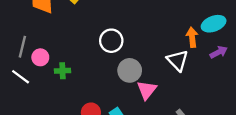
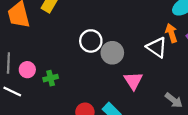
orange arrow: (192, 37) -> (171, 33), moved
gray circle: (130, 70) -> (112, 53), moved

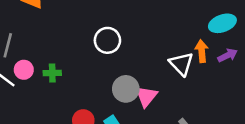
gray circle: (112, 53) -> (126, 89), moved
pink circle: (27, 70) -> (24, 70), moved

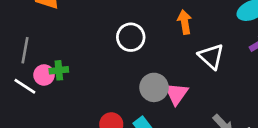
orange arrow: (202, 51) -> (185, 22), moved
green cross: (52, 73) -> (59, 70), moved

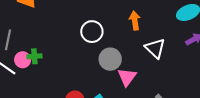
gray circle: (154, 87) -> (110, 59), moved

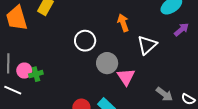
white triangle: (155, 48) -> (147, 45), turned 45
pink circle: (23, 60) -> (24, 71), moved

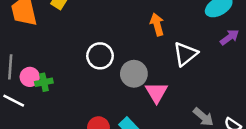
white circle: (85, 41) -> (100, 56), moved

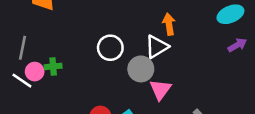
white triangle: (185, 54) -> (157, 47), moved
pink circle: (30, 77) -> (35, 72), moved

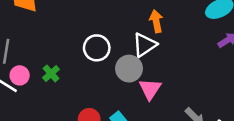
green cross: (53, 66) -> (51, 73), moved, turned -35

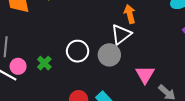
white circle: (97, 48) -> (78, 51), moved
pink triangle: (150, 89) -> (145, 74), moved

